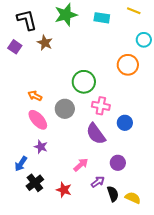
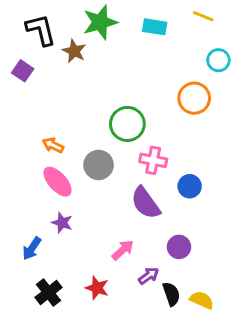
brown star: (45, 43) -> (74, 51), moved
black cross: (35, 183) -> (48, 292), moved

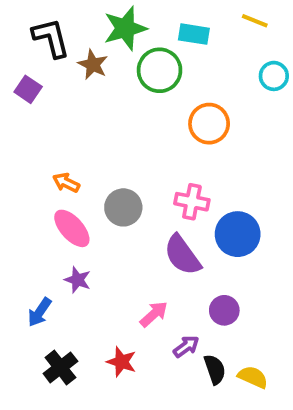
orange circle: (194, 98) -> (209, 124), moved
green circle: (127, 124) -> (160, 70), moved
blue circle: (190, 186) -> (238, 234), size x1.5

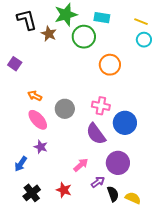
yellow line: (255, 21) -> (141, 22), moved
purple square: (28, 89) -> (15, 64), moved
purple circle: (224, 310) -> (118, 163), size x1.5

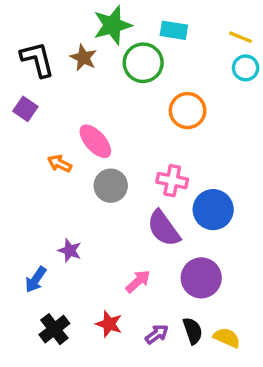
black L-shape: (27, 20) -> (37, 59), moved
pink ellipse: (38, 120) -> (95, 141), moved
purple arrow: (98, 182) -> (157, 334), moved

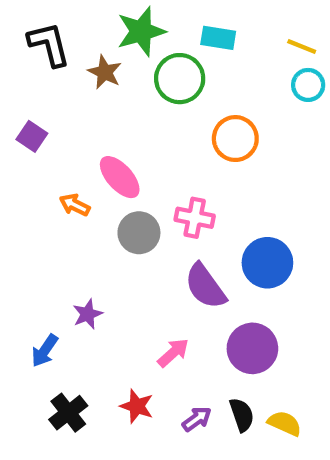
black L-shape: (37, 59) -> (49, 44), moved
pink cross: (172, 181) -> (195, 218), moved
purple star: (70, 251) -> (88, 314), turned 30

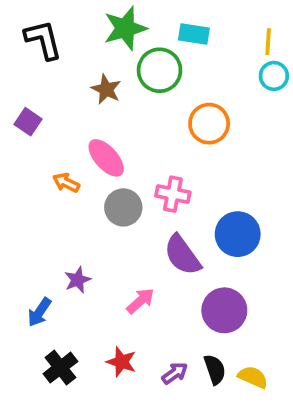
yellow line: (302, 46) -> (268, 42), turned 72
brown star: (105, 72) -> (106, 89), moved
pink arrow: (173, 353) -> (140, 301), moved

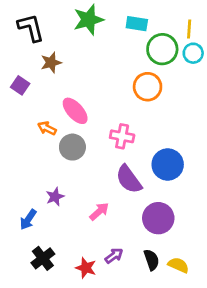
green circle: (160, 70) -> (162, 49), moved
brown star: (106, 89) -> (51, 63), moved, turned 30
gray circle: (123, 207) -> (72, 147), moved
red star: (121, 362) -> (86, 268), moved
purple arrow: (175, 373) -> (114, 256), moved

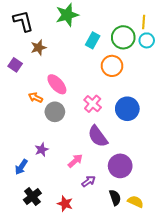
cyan rectangle: (137, 24) -> (93, 40), moved, turned -70
pink cross: (122, 136) -> (93, 104), turned 30
blue circle: (168, 164) -> (127, 109), moved
purple arrow: (114, 256) -> (89, 181), moved

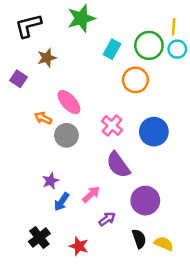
black L-shape: (23, 21) -> (28, 26), turned -90
blue arrow: (21, 167) -> (62, 202), moved

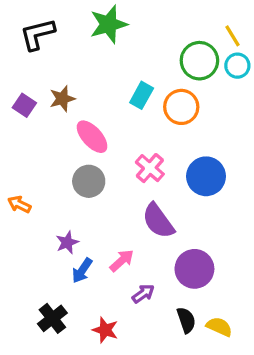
yellow line: (174, 27) -> (232, 36), turned -35
cyan rectangle: (112, 49) -> (142, 95), moved
brown star: (47, 58) -> (62, 99), moved
orange arrow: (43, 118) -> (19, 204), moved

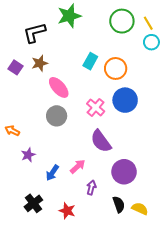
black L-shape: (37, 34) -> (34, 33), moved
green circle: (199, 61) -> (122, 21), moved
blue circle: (206, 176) -> (125, 100), moved
purple star: (67, 242) -> (28, 155), moved
purple arrow: (143, 294) -> (91, 188), turned -40

